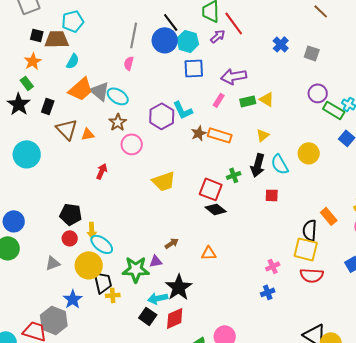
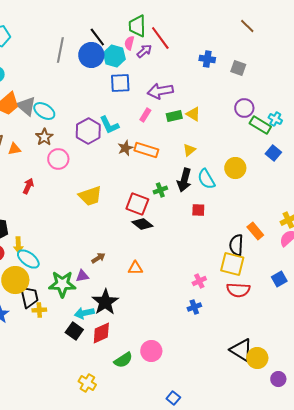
blue cross: (281, 44) -> (207, 59), turned -35
pink semicircle: (129, 63) -> (129, 43), moved

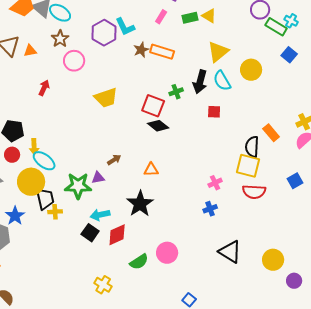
yellow triangle: (189, 150) -> (218, 52), moved, size x1.6
black star: (105, 302) -> (140, 204), moved
black triangle: (241, 350) -> (230, 252), moved

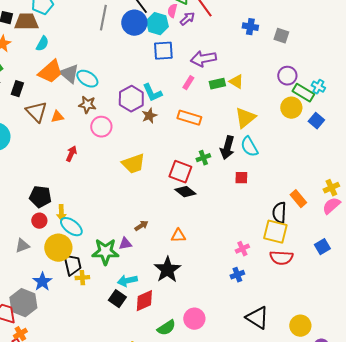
brown star: (60, 39) -> (87, 105), turned -30
brown star: (141, 50) -> (149, 116), moved
yellow circle: (251, 70) -> (291, 108), moved

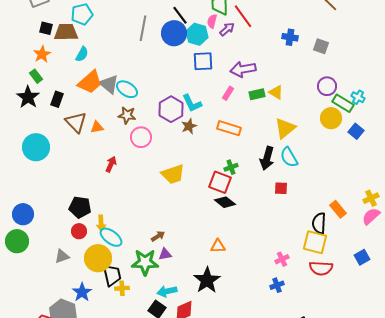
green cross: (203, 158) -> (231, 167), moved
brown arrow: (141, 226) -> (158, 236), moved

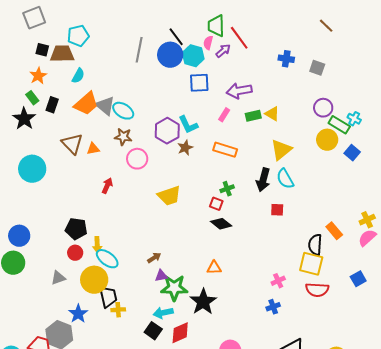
black rectangle: (57, 99) -> (52, 105), moved
red square: (220, 182) -> (216, 204), size x0.6
green star: (145, 262) -> (174, 288), moved

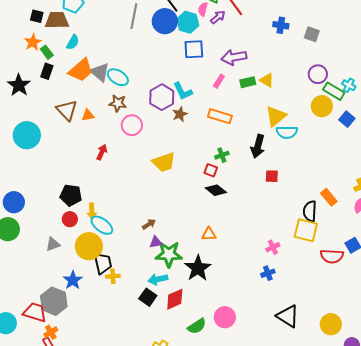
green rectangle: (32, 98) -> (47, 52), moved
cyan semicircle: (285, 179) -> (287, 132), moved, turned -60
red semicircle: (317, 290) -> (332, 256), moved

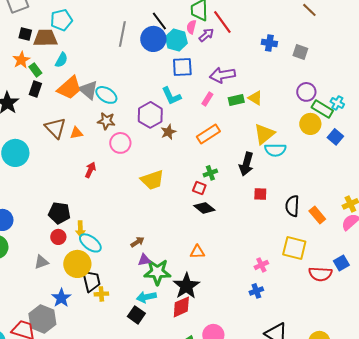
cyan L-shape: (183, 91) -> (171, 96), moved
orange rectangle: (220, 116) -> (208, 134), turned -50
black semicircle: (310, 211) -> (292, 206), moved
red diamond: (175, 299) -> (181, 307), moved

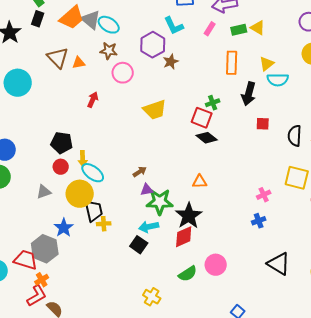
orange rectangle: (208, 134) -> (232, 63), moved, turned -55
yellow triangle: (264, 134) -> (267, 64), size x0.7
red square: (199, 188) -> (202, 118), size x1.5

